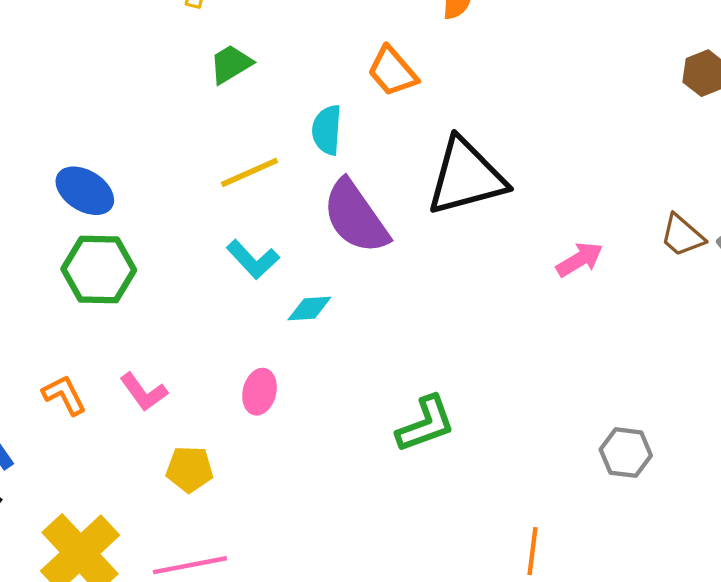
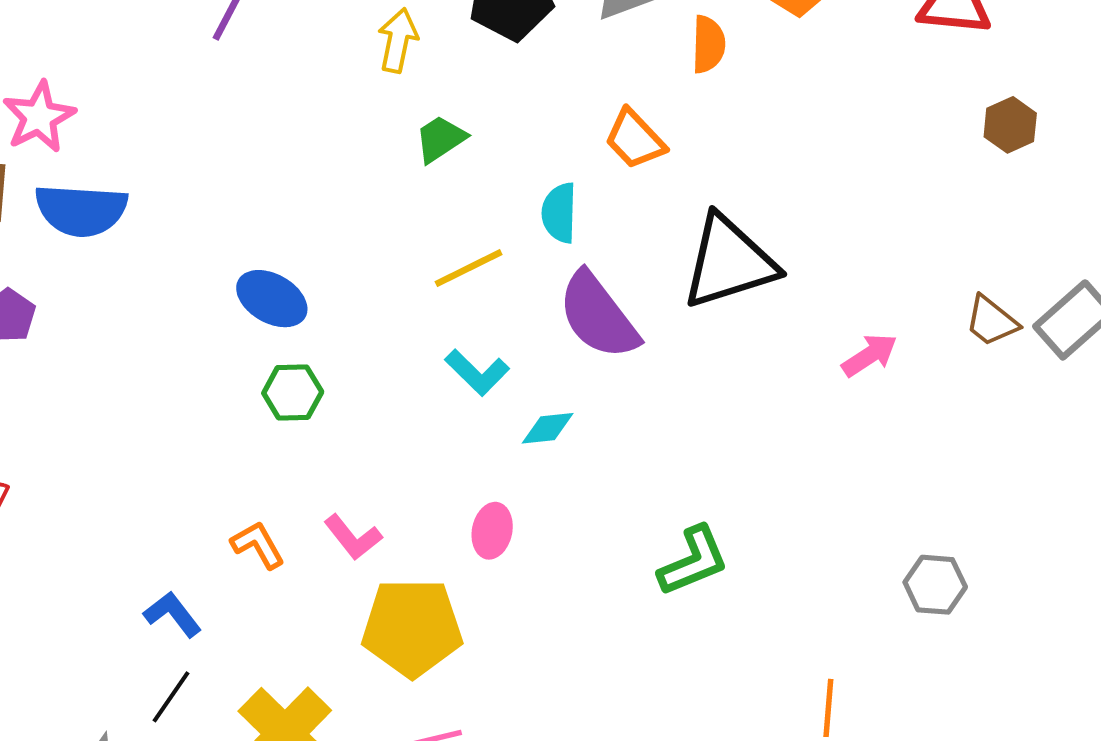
green hexagon: (99, 270) -> (293, 392), size x0.7
yellow pentagon: (189, 469) -> (412, 627), size x1.8

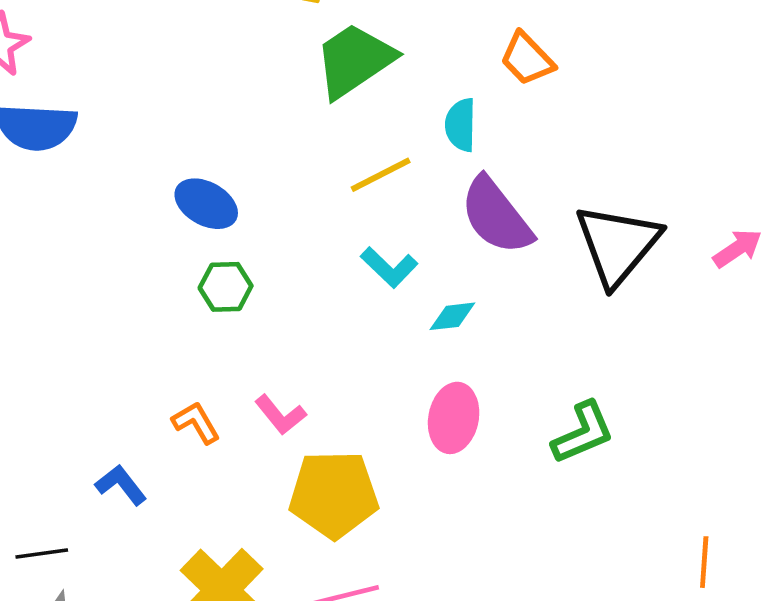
green trapezoid: (440, 139) -> (354, 60), size x1.8
black triangle: (729, 262) -> (618, 244), moved, turned -32
pink ellipse: (492, 531) -> (454, 418), moved, size x1.4
black line: (171, 697) -> (42, 554), moved, turned 48

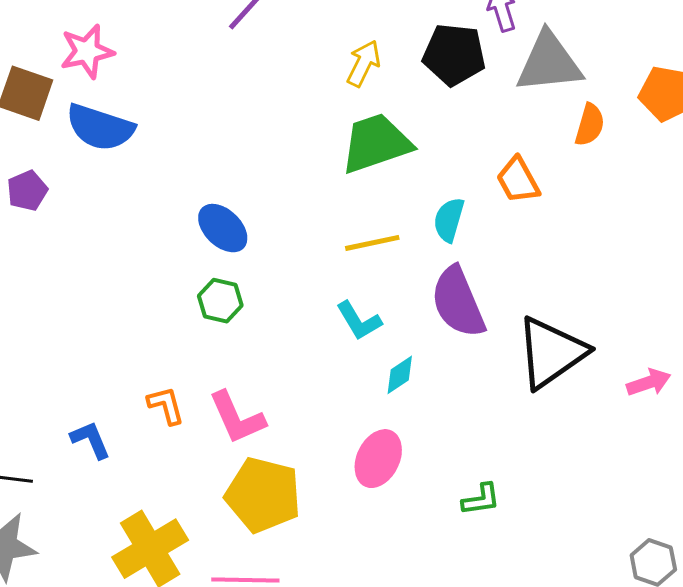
cyan diamond: (452, 316) -> (400, 375), turned -42
pink L-shape: (280, 415) -> (237, 418), size x1.4
green L-shape: (583, 433) -> (481, 499), size x0.7

